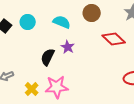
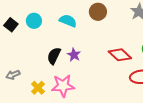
red diamond: (114, 39) -> (120, 55), moved
purple star: (68, 47) -> (74, 55), moved

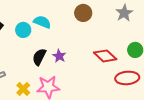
cyan circle: (34, 21) -> (23, 30), moved
cyan semicircle: (68, 21) -> (42, 22), moved

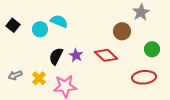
brown circle: (83, 13) -> (122, 31), moved
red diamond: (105, 56) -> (106, 55), moved
yellow cross: (23, 89) -> (39, 78), moved

